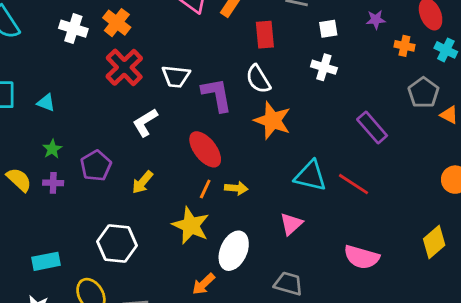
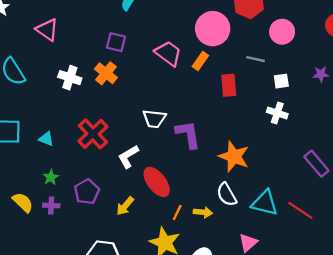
red cross: (124, 67) -> (93, 134), moved
white semicircle: (258, 79) -> (227, 194), moved
red ellipse: (205, 149) -> (157, 182), moved

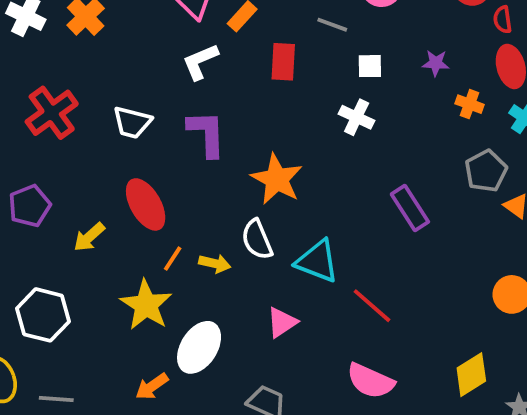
white trapezoid: (154, 119) -> (132, 122), moved
white L-shape: (128, 157) -> (200, 62), moved
red line: (300, 210) -> (372, 306), moved

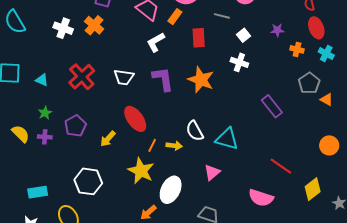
white square: (370, 66) -> (244, 35), turned -32
orange star: (277, 179) -> (201, 80), moved
red line: (372, 306) -> (281, 166), moved

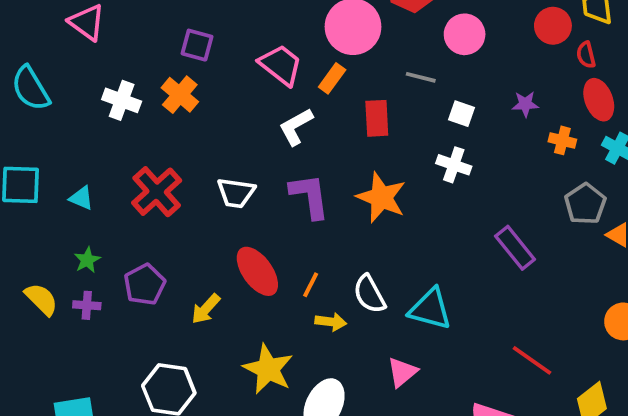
white square: (244, 35) -> (462, 114), turned -32
orange line: (152, 145) -> (311, 285), moved

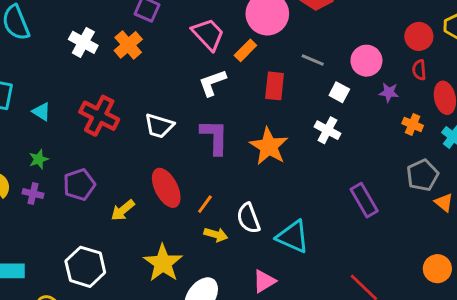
pink circle: (465, 34) -> (366, 61), moved
red semicircle: (586, 55) -> (419, 70), moved
red cross: (157, 192) -> (99, 116), turned -30

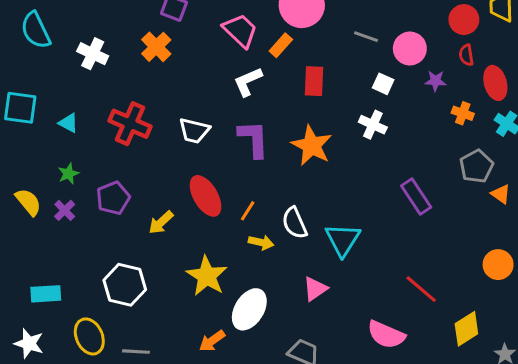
white cross: (83, 42) -> (93, 54), moved
gray line: (313, 60) -> (366, 37), moved
purple cross: (33, 194) -> (65, 210), turned 36
cyan triangle: (293, 237) -> (343, 240), turned 42

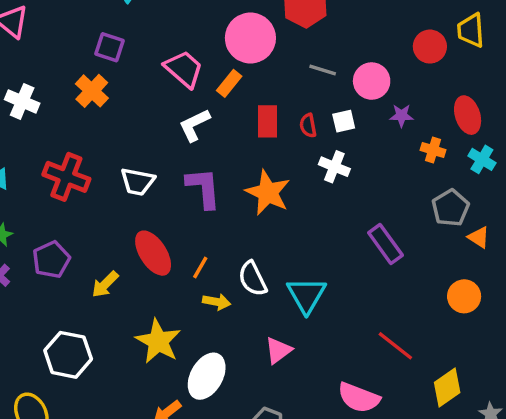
red semicircle: (466, 55) -> (308, 126), moved
white square: (383, 84) -> (344, 121), turned -35
orange circle: (498, 265) -> (464, 296), moved

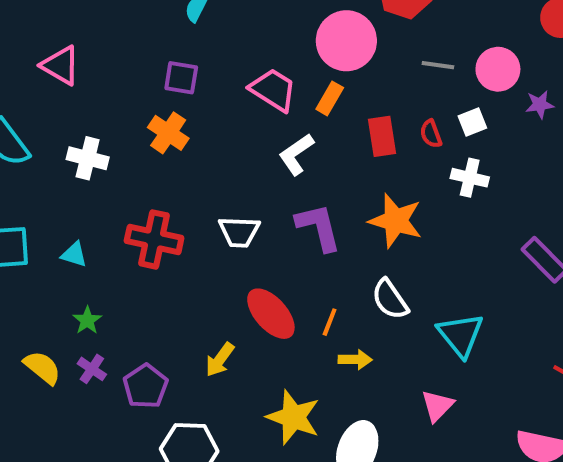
purple pentagon: (51, 260) -> (146, 386), moved
white semicircle: (253, 279) -> (390, 299), moved

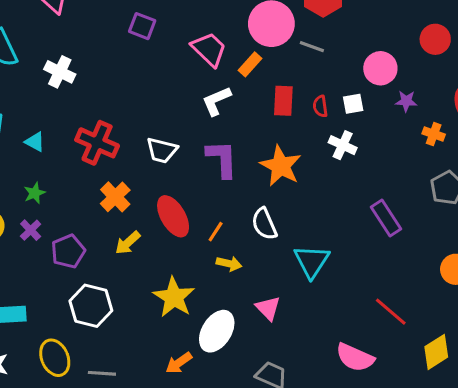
gray line: (438, 65) -> (312, 47), moved
orange cross: (168, 133) -> (115, 197), moved
pink triangle: (437, 406) -> (268, 308), moved, turned -40

